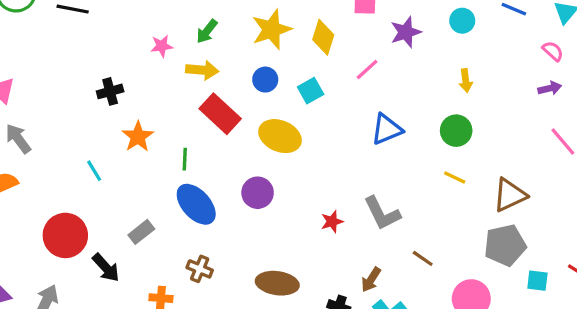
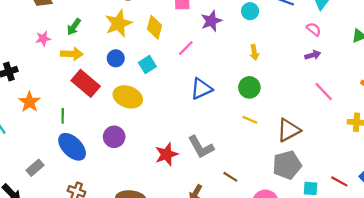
red star: (332, 222) -> (167, 154), size x1.5

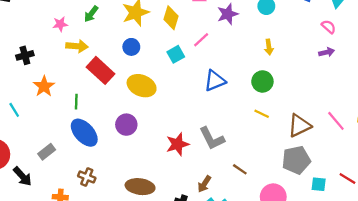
yellow arrow: (72, 54) -> (77, 46), moved
cyan square: (147, 65) -> (176, 54), moved
pink line: (324, 91) -> (336, 121), moved

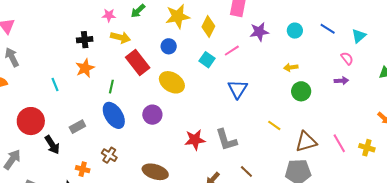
yellow arrow: (269, 47) -> (291, 67), turned 80
cyan square: (176, 54) -> (207, 60), turned -35
black cross: (25, 55) -> (85, 40), moved
blue triangle: (215, 81) -> (238, 89), turned -45
green circle: (262, 81) -> (301, 91), moved

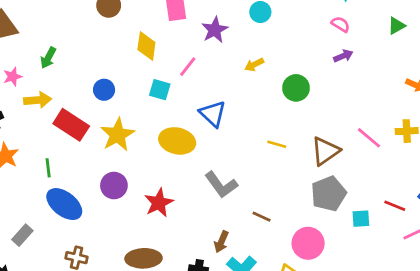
yellow star: (178, 16) -> (118, 135), moved
yellow arrow: (291, 67) -> (254, 65), moved
yellow ellipse: (172, 82) -> (177, 141), moved
red star: (195, 140) -> (159, 203), moved

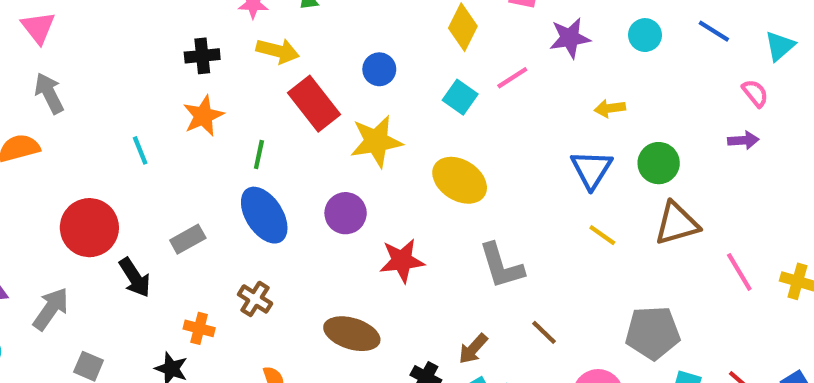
blue triangle: (213, 114) -> (591, 169), moved
brown triangle: (325, 151) -> (677, 224), moved

